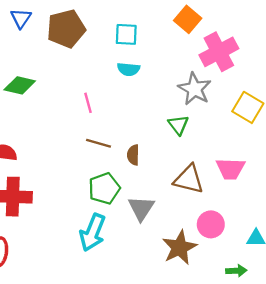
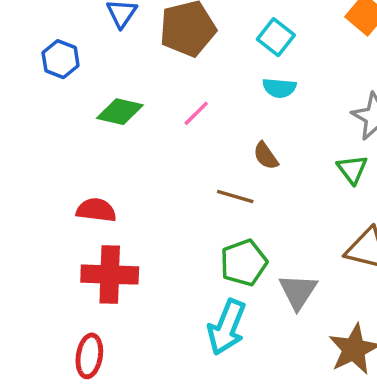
cyan square: (126, 34) -> (276, 37), turned 35
pink line: (88, 103) -> (196, 113), moved, turned 60
brown semicircle: (133, 155) -> (266, 156), moved, turned -36

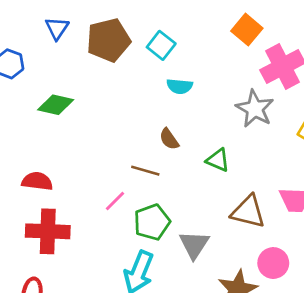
cyan square: (276, 37) -> (161, 45), moved
pink line: (196, 113) -> (115, 201), moved
green triangle: (352, 169) -> (218, 160), moved, turned -30

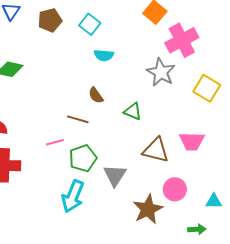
brown pentagon: (108, 40) -> (50, 20), size x0.7
pink line: (115, 201) -> (55, 142), turned 30

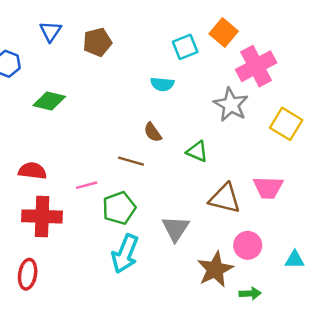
cyan square: (90, 24) -> (185, 47), moved, turned 30
pink line: (55, 142) -> (87, 185), moved
green pentagon: (83, 158) -> (119, 208), moved
green arrow: (197, 229) -> (250, 293), moved

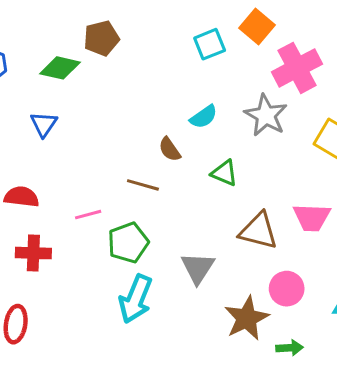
blue triangle: (50, 31) -> (44, 124), moved
cyan semicircle: (162, 84) -> (204, 117), moved, turned -40
green diamond: (49, 101) -> (60, 68), moved
red cross: (42, 216) -> (33, 253), size x0.7

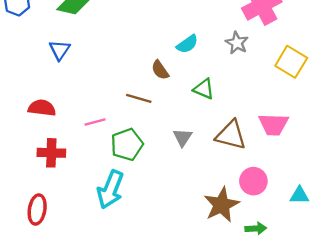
gray star: (266, 115) -> (237, 43), size x0.7
gray triangle: (198, 268) -> (183, 137), moved, size x0.7
cyan arrow: (136, 299) -> (110, 189), moved

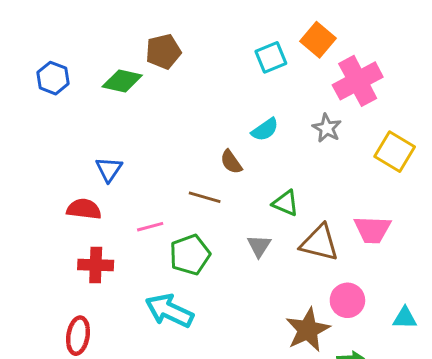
blue triangle: (60, 50) -> (109, 169), moved
green triangle: (204, 89) -> (286, 203), moved
cyan arrow: (110, 189) -> (169, 311), turned 93

